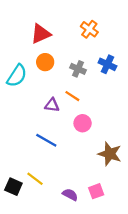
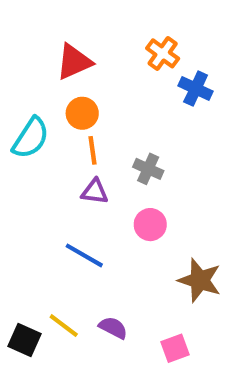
blue cross: (107, 64) -> (196, 89), moved
gray cross: (78, 69) -> (148, 169), moved
orange line: (72, 96) -> (93, 150), moved, turned 49
purple semicircle: (70, 195) -> (113, 328), moved

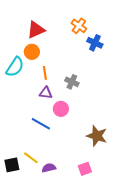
orange circle: (82, 113) -> (32, 52), moved
pink circle: (150, 225) -> (61, 109), moved
purple semicircle: (113, 328) -> (49, 168), moved, turned -40
black square: (25, 340) -> (12, 165), turned -35

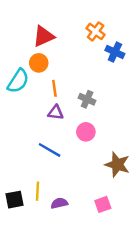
pink circle: (61, 109) -> (86, 132), moved
yellow line: (31, 158) -> (37, 191), turned 56

